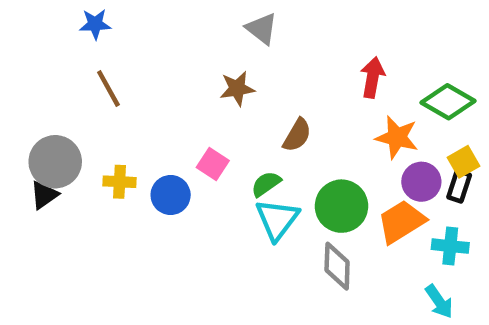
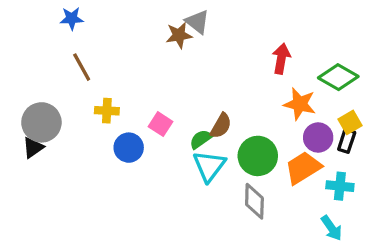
brown star: (237, 88) -> (179, 35), moved
brown semicircle: (297, 135) -> (221, 126), moved
yellow cross: (120, 182) -> (107, 111), moved

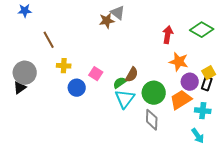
blue star: (72, 18) -> (25, 11), moved
green diamond: (338, 77) -> (202, 30), moved

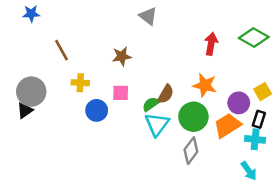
brown star: (107, 21) -> (122, 56), moved
orange star: (179, 62) -> (205, 85), moved
pink square: (96, 74) -> (121, 93), turned -32
black rectangle: (207, 84) -> (259, 119), moved
gray diamond: (152, 120) -> (191, 151), turned 35

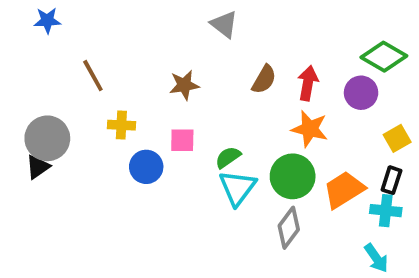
red arrow: (211, 44) -> (308, 83), moved
brown semicircle: (166, 94) -> (264, 79), moved
purple circle: (239, 103) -> (361, 93), moved

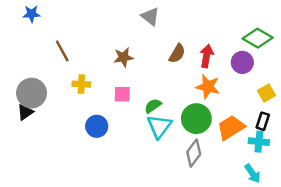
blue circle: (146, 167) -> (97, 126), moved

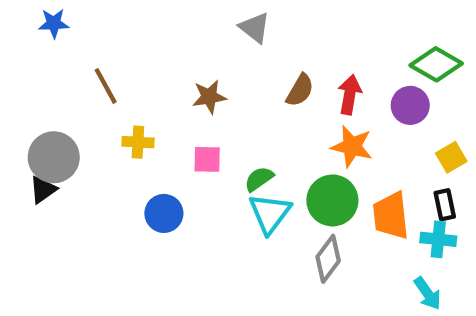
black rectangle: (263, 121) -> (445, 205), turned -30
orange trapezoid: (231, 128) -> (391, 216), turned -64

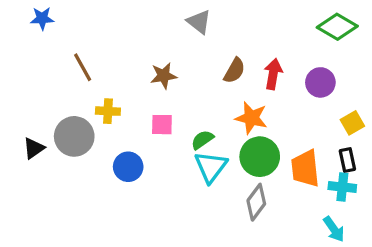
green diamond: (436, 64) -> (337, 27), moved
orange star: (352, 146) -> (251, 118), moved
gray circle: (54, 157) -> (74, 136), moved

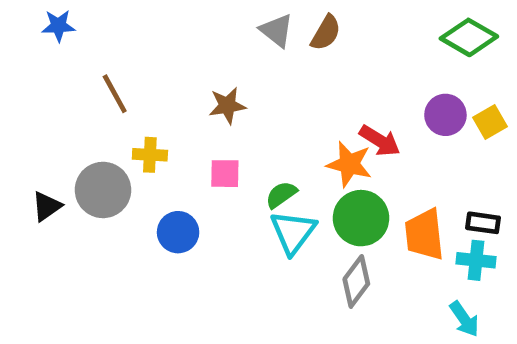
brown semicircle: (234, 71) -> (326, 33), moved
red arrow: (273, 74) -> (380, 141), moved, turned 112
yellow square: (352, 123) -> (490, 122), moved
black rectangle: (347, 160) -> (483, 223), turned -70

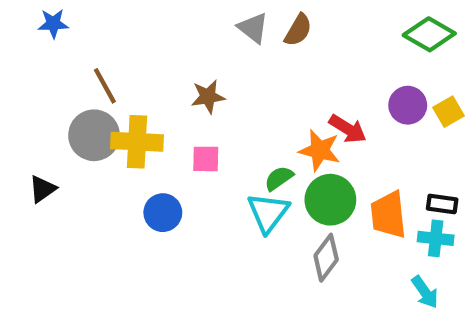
yellow cross: (150, 155) -> (137, 142), size x1.6
gray circle: (103, 190) -> (94, 135), moved
green semicircle: (281, 195) -> (279, 178), moved

